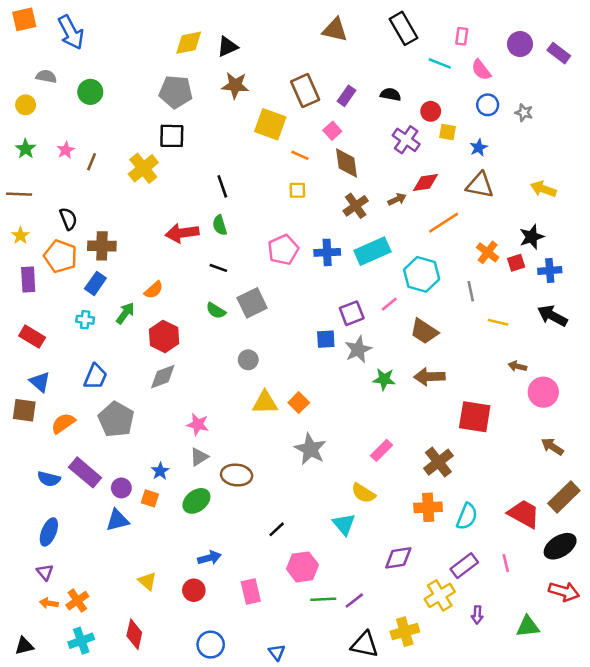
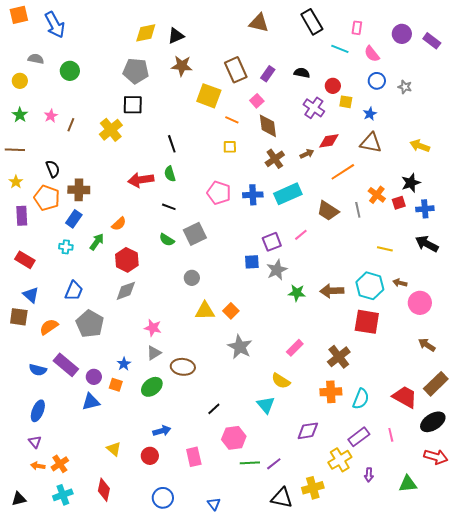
pink pentagon: (283, 250) -> (219, 193), turned -30
cyan hexagon: (422, 274) -> (370, 286), moved
gray line: (471, 291) -> (358, 210), moved
brown trapezoid: (424, 331) -> (328, 211), moved

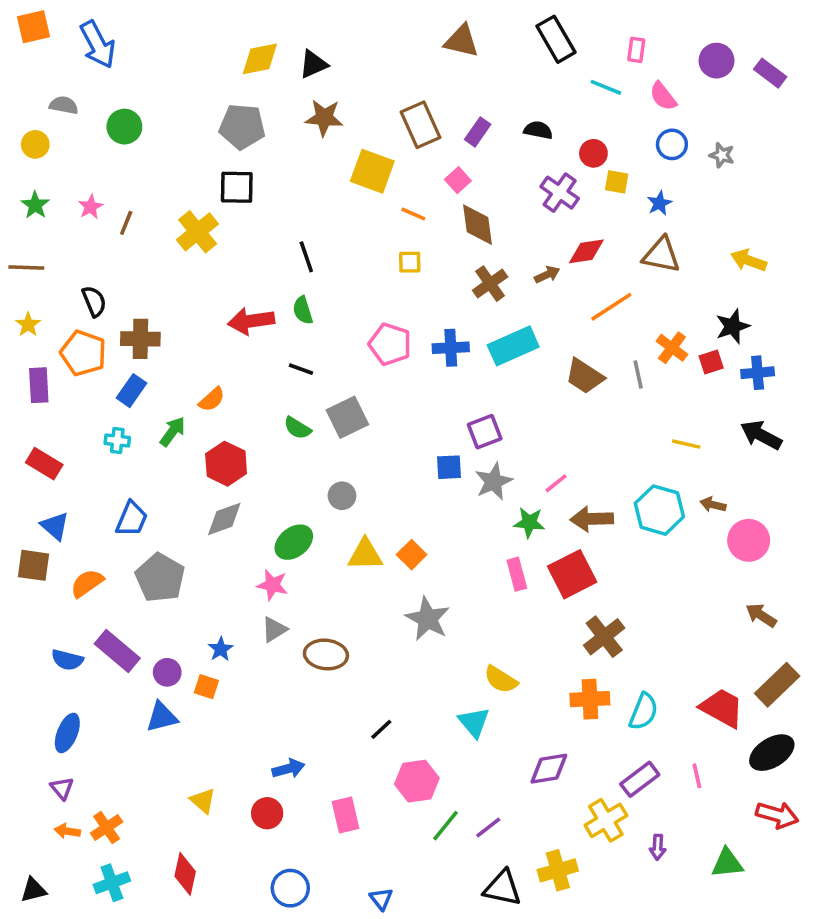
pink line: (301, 235) -> (556, 483), moved
red square: (367, 322) -> (572, 574), moved, turned -36
pink rectangle: (295, 348) -> (517, 574), moved, turned -60
green ellipse: (152, 387) -> (294, 542), moved
green line: (250, 463) -> (445, 826), turned -48

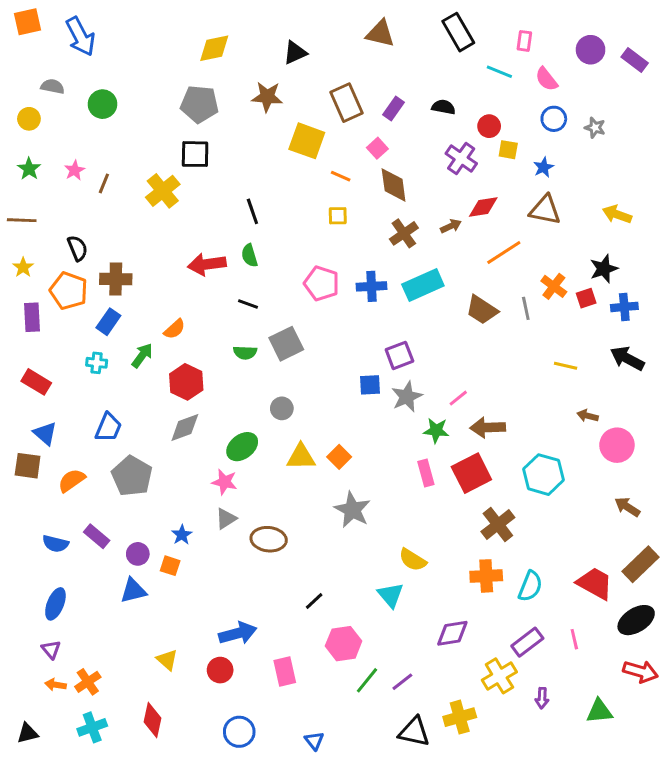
black triangle: (313, 64) -> (295, 53), moved
green semicircle: (297, 428) -> (245, 353), turned -30
cyan hexagon: (659, 510) -> (543, 475), moved
purple rectangle: (117, 651) -> (97, 536), size x0.7
blue arrow: (288, 769) -> (238, 633), size x1.4

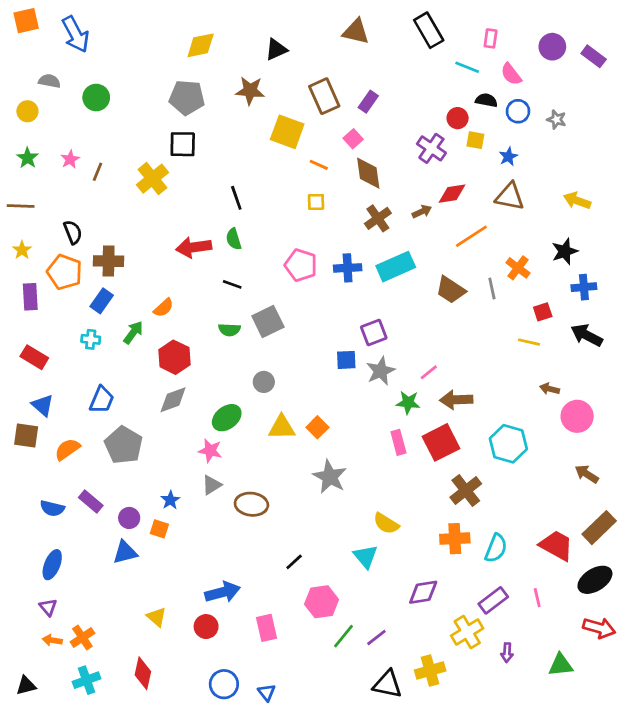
black semicircle: (444, 107) -> (486, 100), moved
red square: (586, 298) -> (543, 312), moved
blue triangle: (314, 741) -> (267, 692), moved

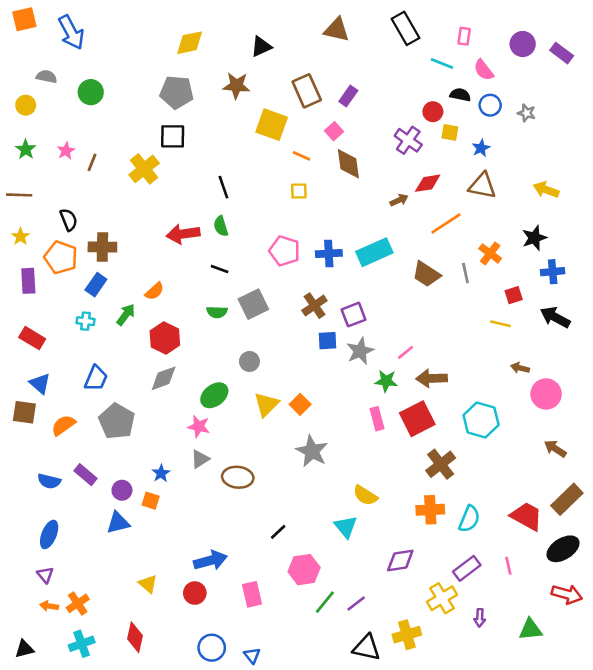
brown cross: (378, 218) -> (314, 306), moved
yellow triangle: (282, 427) -> (266, 404), turned -44

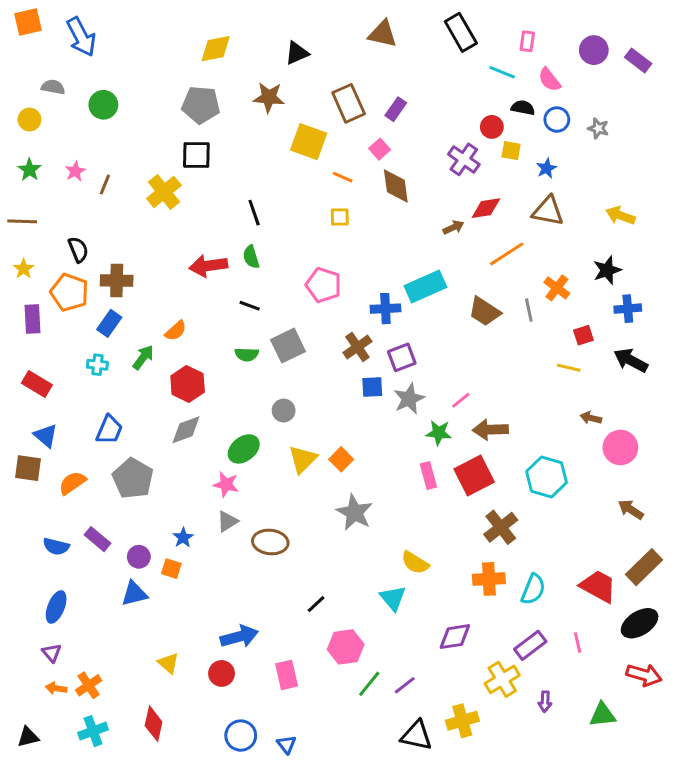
blue cross: (329, 253) -> (385, 309), moved

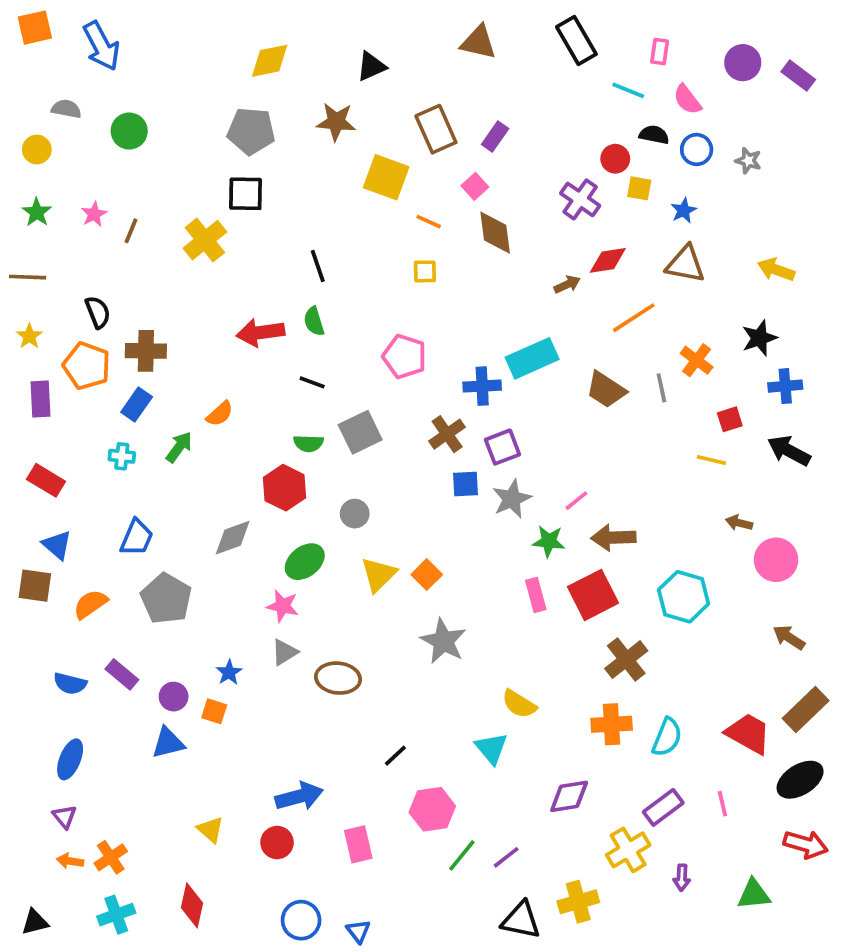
red hexagon: (188, 384) -> (284, 488), moved

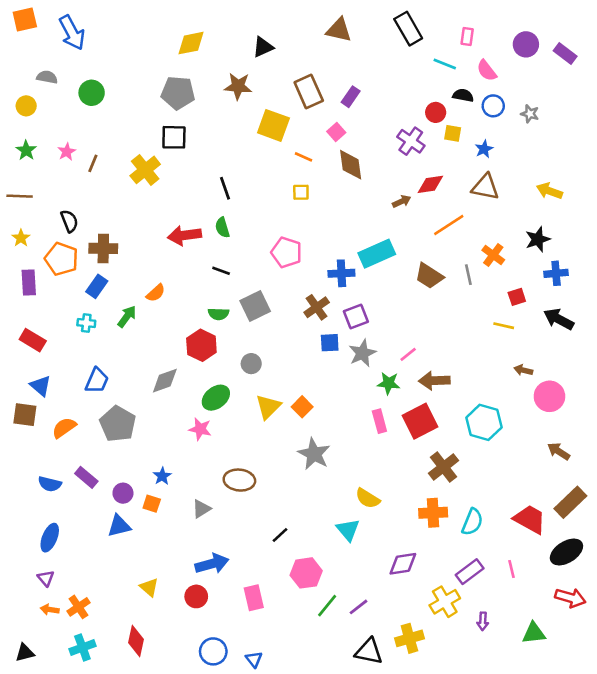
gray triangle: (284, 652) -> (201, 509), moved

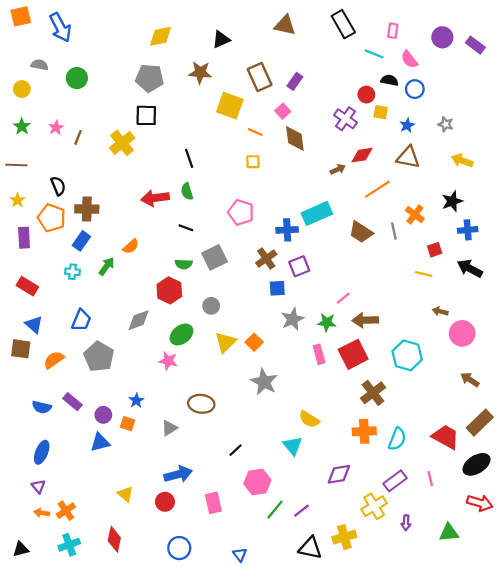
gray star: (530, 114) -> (446, 124), moved
gray star: (362, 353) -> (293, 319), moved
blue triangle: (254, 659) -> (240, 555), moved

